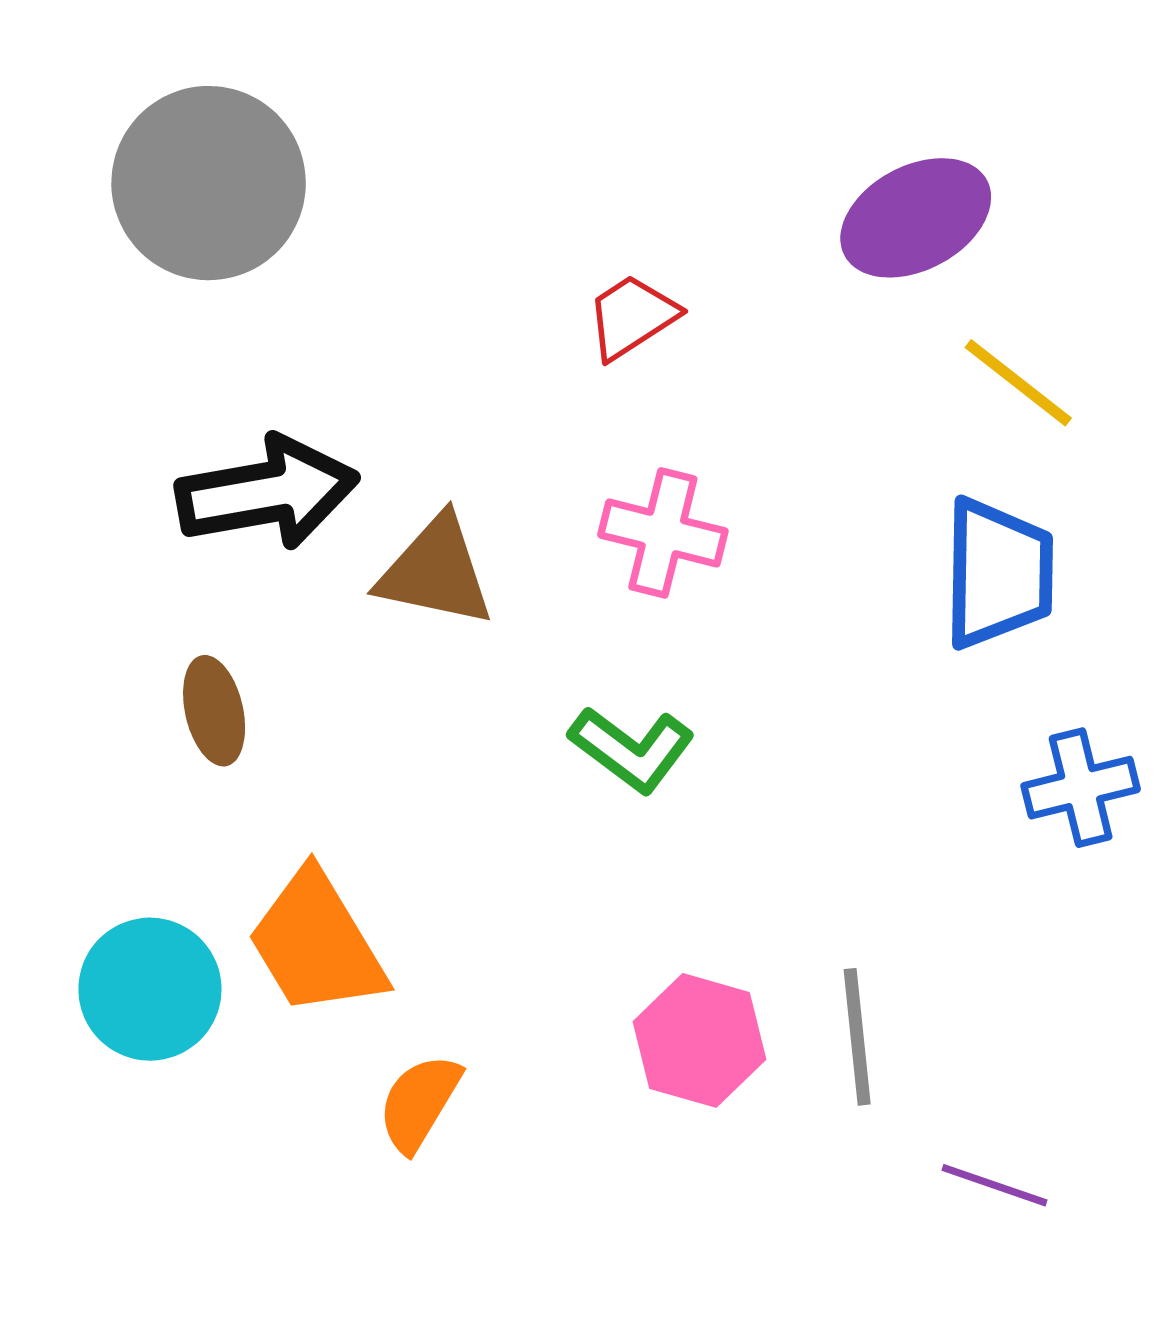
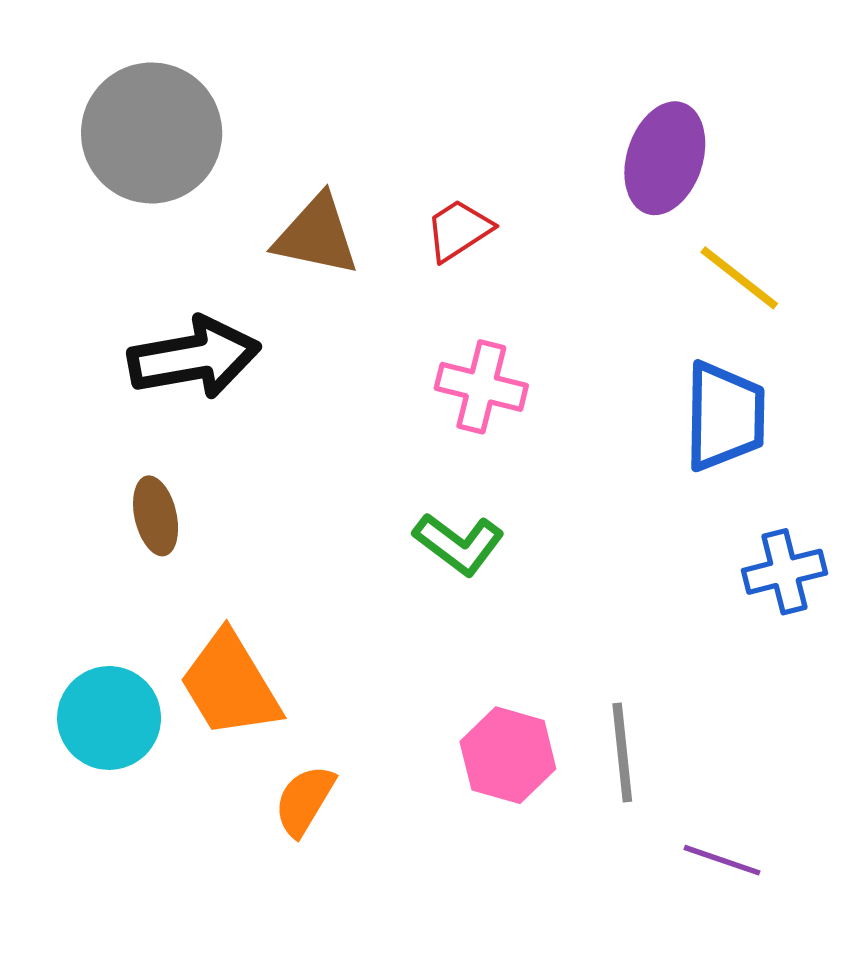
purple ellipse: (916, 218) -> (665, 158), turned -44
brown triangle: (436, 571) -> (316, 235), moved

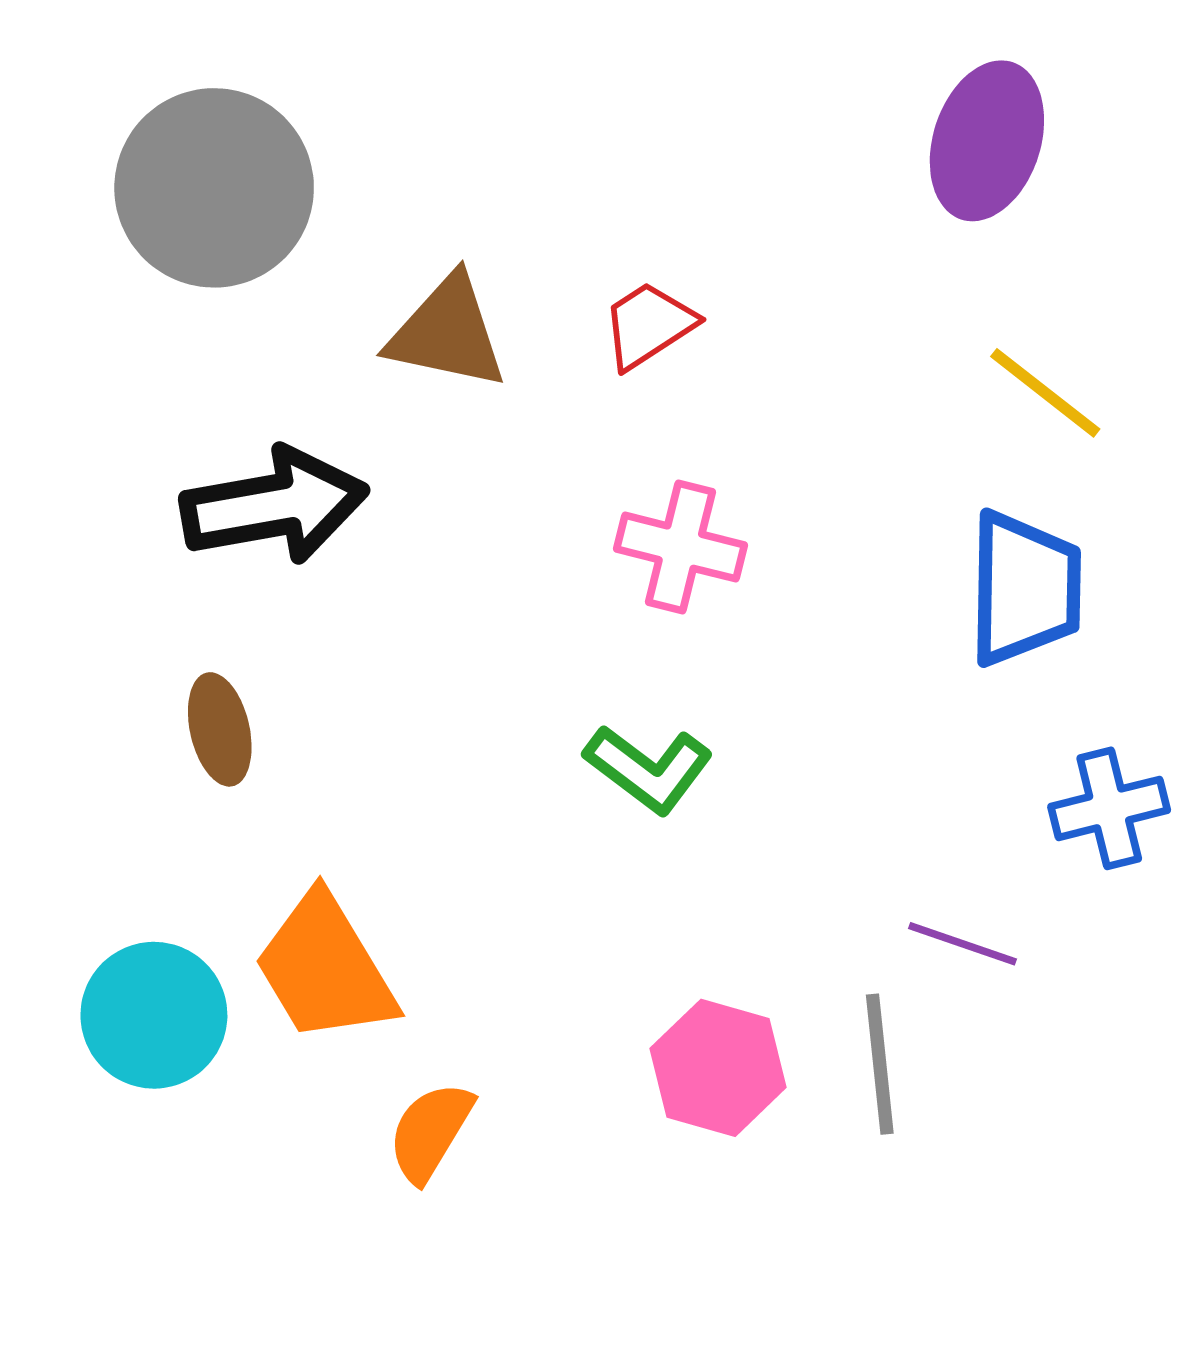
purple ellipse: (665, 158) -> (987, 141), moved
purple line: (722, 860) -> (962, 944), moved

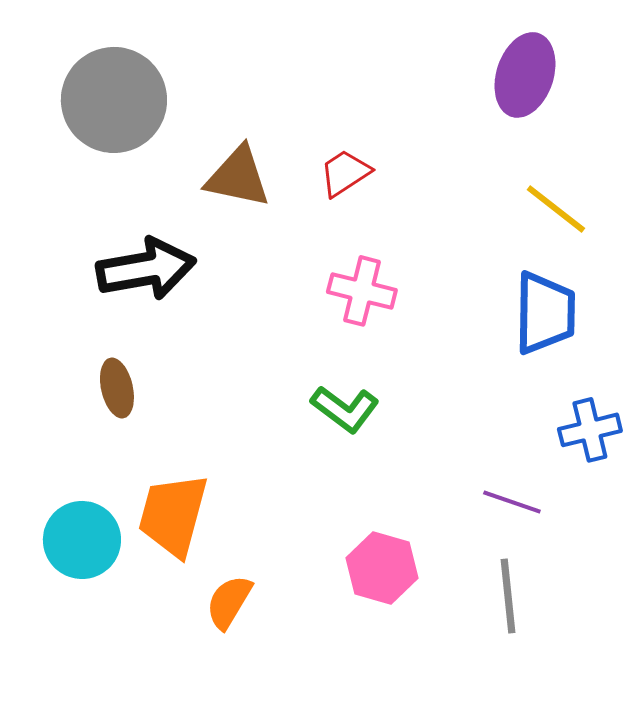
orange trapezoid: (325, 968) -> (173, 515), turned 46
gray line: (880, 1064) -> (508, 596), moved

